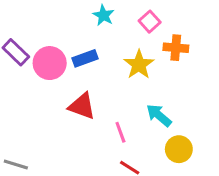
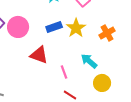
orange cross: (176, 48) -> (107, 33), moved, turned -35
blue rectangle: (85, 58) -> (54, 27), moved

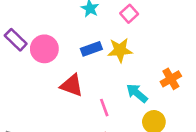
yellow star: (76, 28) -> (120, 50), turned 30
orange cross: (107, 33) -> (171, 79), moved

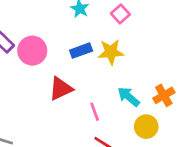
orange cross: (171, 79) -> (164, 95), moved
red triangle: (72, 85) -> (61, 89), turned -45

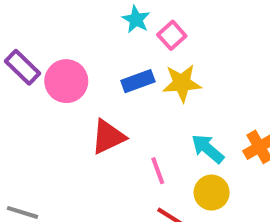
pink square: (120, 14) -> (172, 35), moved
yellow circle: (146, 127) -> (212, 193), moved

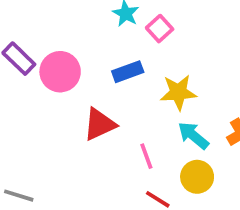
yellow star: (182, 83) -> (178, 92), moved

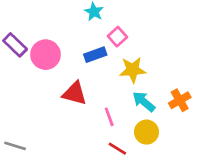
pink square: (160, 29) -> (117, 37), moved
red triangle: (100, 124) -> (75, 93), turned 40

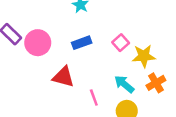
pink square: (117, 37) -> (121, 43), moved
yellow star: (133, 70) -> (144, 56), moved

